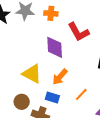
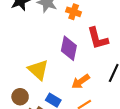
orange arrow: (60, 77) -> (81, 81), moved

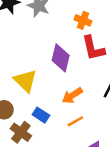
orange cross: (74, 12) -> (83, 20), moved

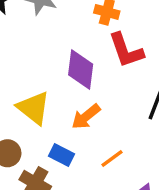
orange arrow: (72, 96) -> (86, 117), moved

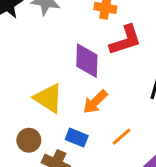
red L-shape: (126, 50) -> (125, 40), turned -84

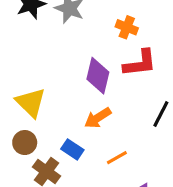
yellow triangle: (48, 98) -> (31, 103), moved

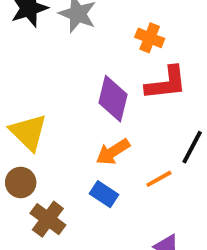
blue rectangle: (72, 149) -> (104, 194), moved
orange line: (117, 158) -> (159, 179), moved

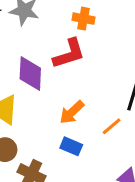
red L-shape: (166, 83) -> (69, 54), moved
purple diamond: (113, 99) -> (30, 74), moved

